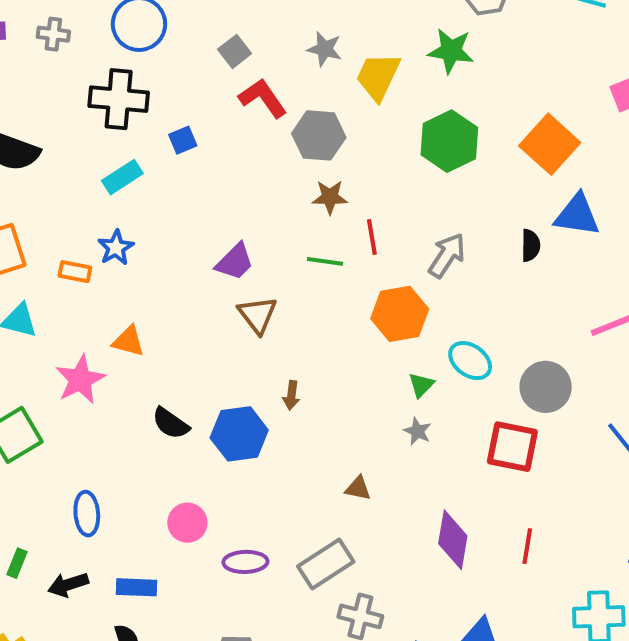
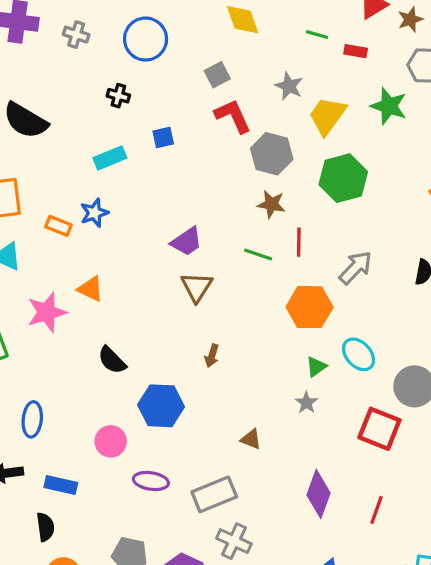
black cross: (119, 99) -> (118, 96), size x0.5
green hexagon: (449, 141) -> (343, 178), moved
blue hexagon: (239, 434) -> (161, 406), moved

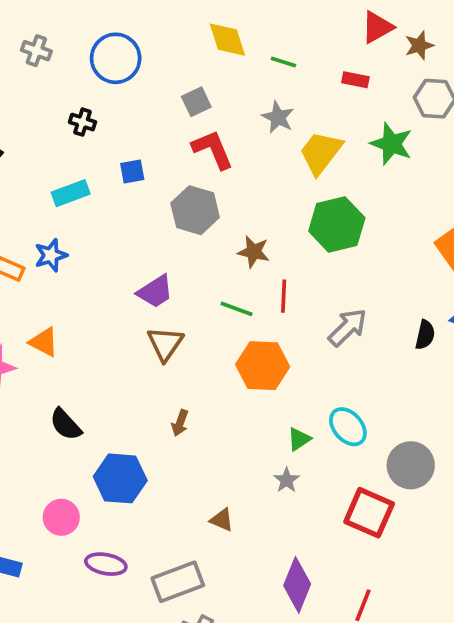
green line: (317, 35) -> (283, 62), moved
gray hexagon: (272, 154) -> (195, 210), moved
orange hexagon: (310, 307) -> (263, 366), moved

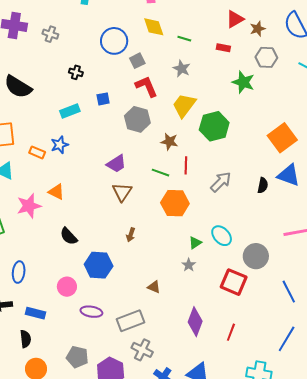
blue circle: (116, 58) -> (114, 41), moved
yellow trapezoid: (321, 153) -> (184, 105), moved

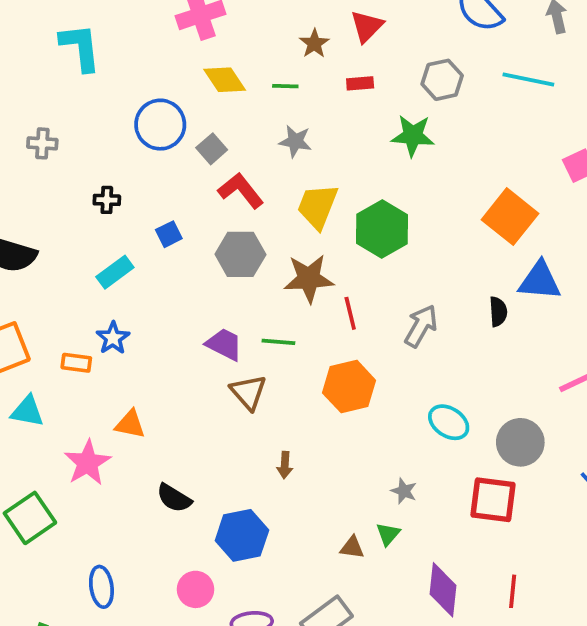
brown star: (258, 29) -> (314, 44), moved
brown star: (169, 142) -> (309, 279), size x1.5
purple trapezoid: (116, 164) -> (224, 344), turned -105
green line: (160, 173) -> (278, 342), moved
green triangle: (195, 243) -> (388, 534), moved

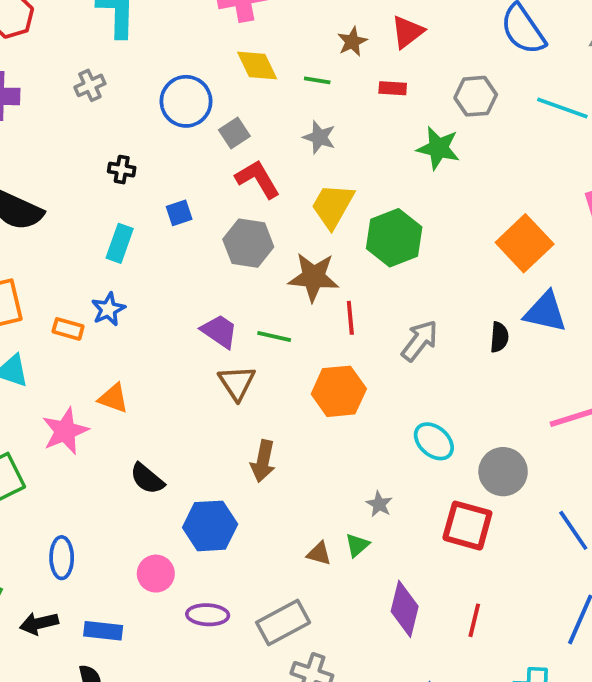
gray cross: (42, 143) -> (90, 85), moved, turned -36
cyan rectangle: (115, 272) -> (120, 243), turned -42
brown arrow: (285, 465) -> (263, 461), size x1.5

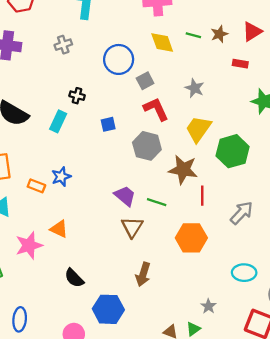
green line: (317, 80) -> (193, 35), moved
cyan rectangle: (120, 243) -> (58, 121), moved
cyan ellipse: (434, 441) -> (244, 273), turned -45

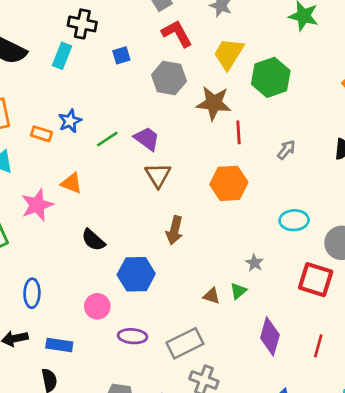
black cross: (77, 96) -> (82, 24), size x1.5
green line: (157, 202) -> (107, 139), moved, turned -48
gray arrow: (242, 213) -> (286, 150), size x0.7

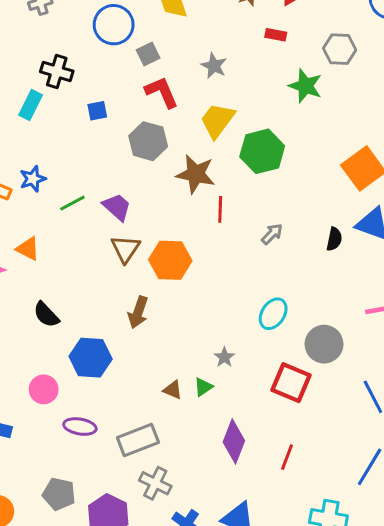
orange hexagon: (229, 183) -> (170, 260), moved
cyan ellipse: (294, 220) -> (273, 314), turned -60

